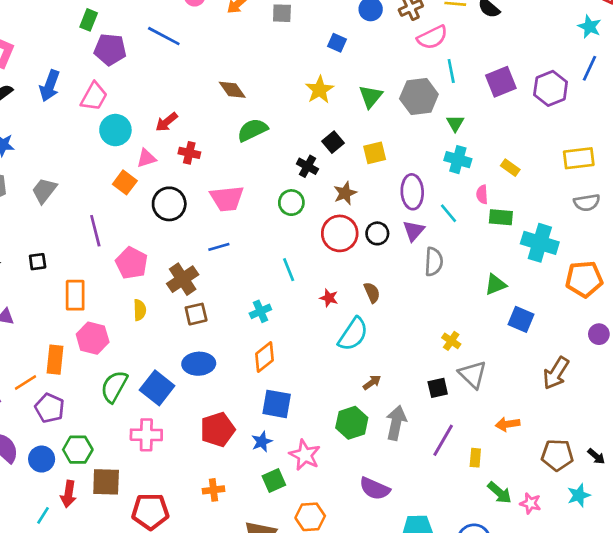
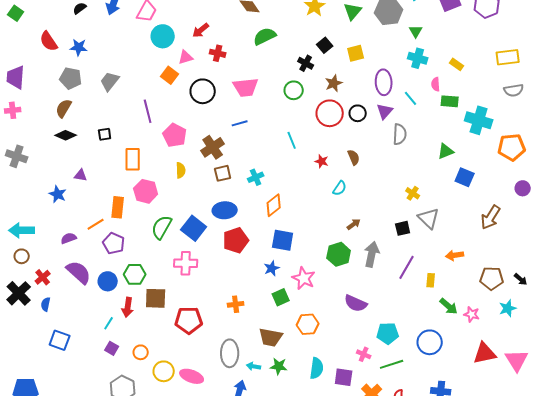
cyan cross: (260, 311) -> (256, 177), moved
cyan semicircle: (353, 334) -> (340, 188), size x0.6
red pentagon: (218, 430) -> (236, 240), moved

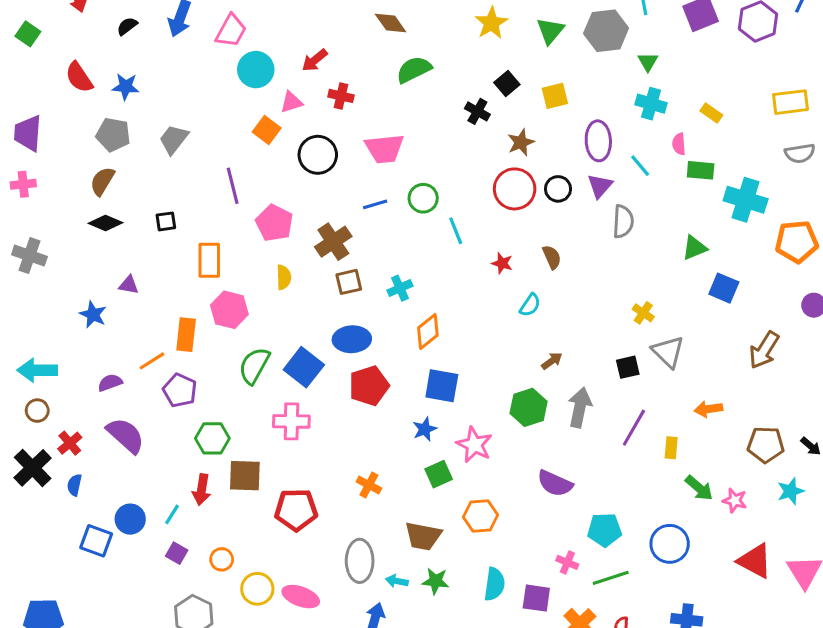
green circle: (294, 90) -> (423, 198), moved
blue circle: (108, 281) -> (130, 519), moved
orange cross: (236, 304) -> (369, 485), turned 35
red triangle: (485, 353) -> (755, 561), turned 40

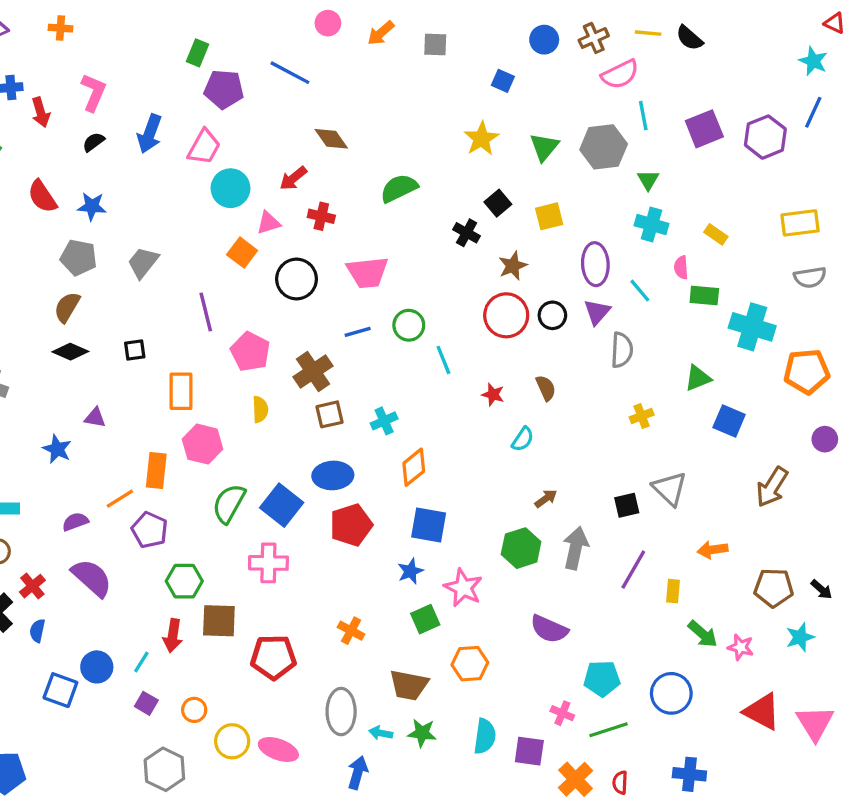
brown diamond: (391, 23) -> (331, 139), moved
yellow cross: (643, 313) -> (642, 416), moved, turned 35

